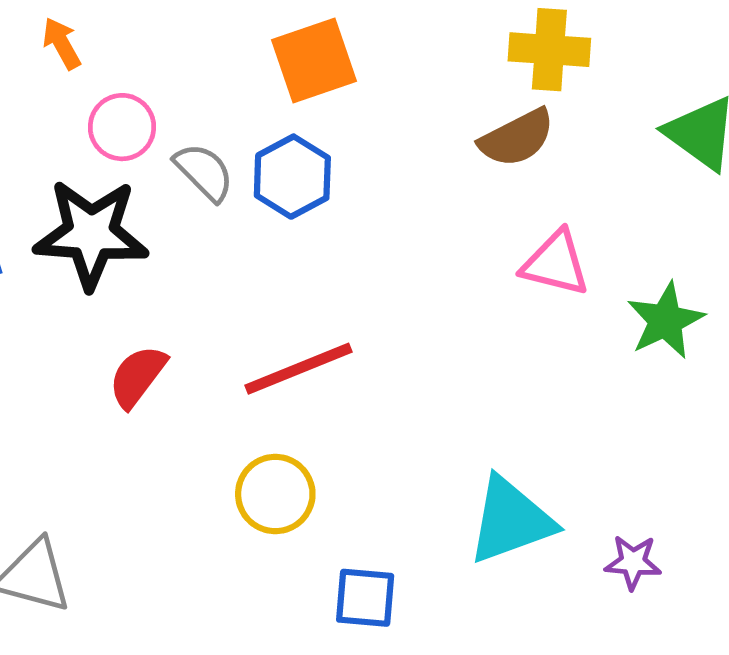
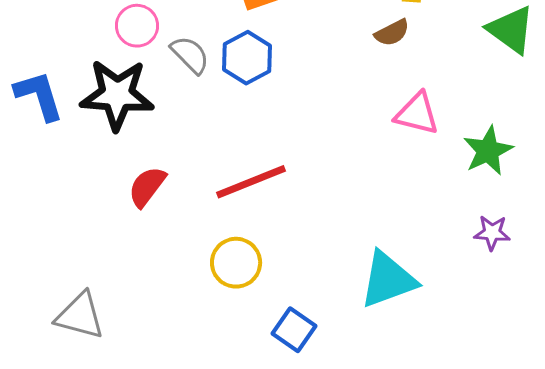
brown semicircle: (517, 138) -> (392, 33), size x0.7
purple star: (633, 562) -> (492, 233), moved
blue square: (365, 598) -> (294, 330), turned 30

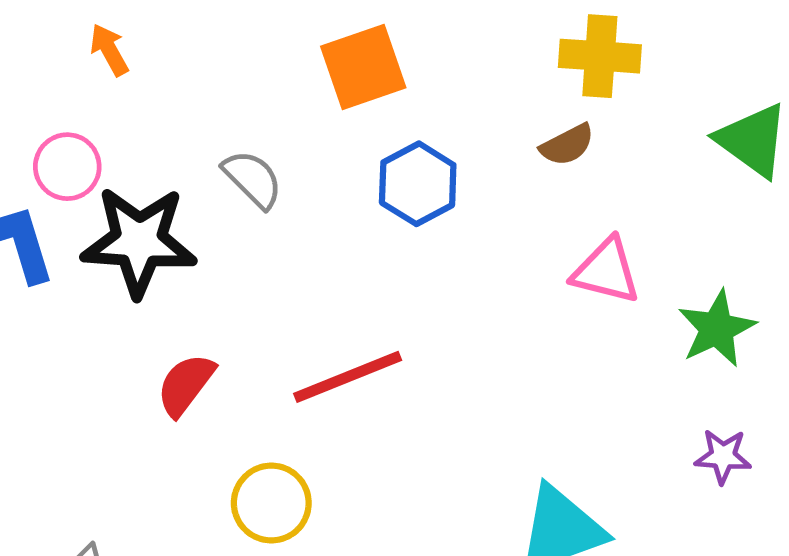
pink circle: (137, 26) -> (67, 167), moved
blue hexagon: (247, 58) -> (418, 184), moved
yellow circle: (236, 263) -> (271, 503), moved

